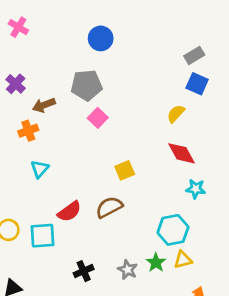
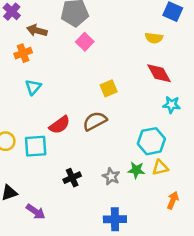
brown arrow: (44, 105) -> (37, 30), turned 36
yellow semicircle: (176, 114) -> (154, 38), turned -126
green star: (156, 263) -> (136, 170), turned -30

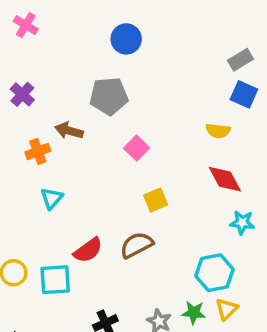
brown arrow: (37, 30) -> (69, 131), moved
pink square: (85, 42) -> (137, 148), moved
yellow triangle: (160, 168) -> (227, 309), turned -30

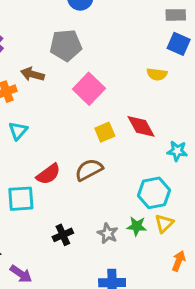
gray rectangle: (240, 60) -> (176, 15), turned 30
pink square: (137, 148) -> (89, 89), size x1.5
red diamond: (225, 179) -> (141, 126), moved

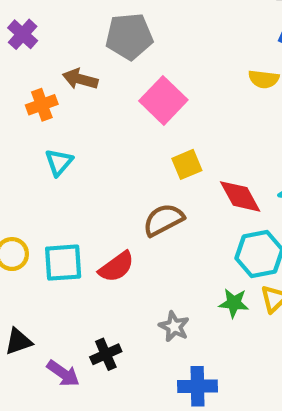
red diamond: (141, 126) -> (240, 196), moved
red semicircle: (48, 174) -> (116, 267), moved
gray star: (108, 233) -> (174, 327), moved
black cross: (63, 235) -> (106, 354), moved

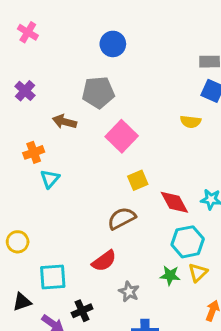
orange cross: (42, 105) -> (34, 152), moved
cyan square: (63, 263) -> (53, 277), moved
red semicircle: (116, 267) -> (104, 261), moved

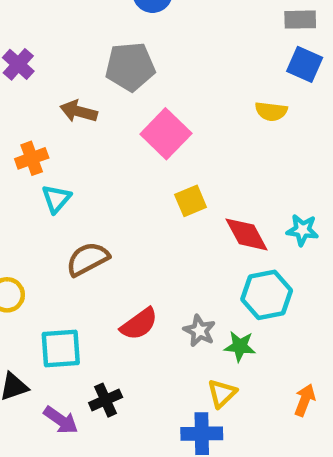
brown semicircle: (122, 218) -> (88, 259), moved
yellow triangle: (198, 273) -> (222, 393), moved
gray star: (129, 292) -> (200, 331), moved

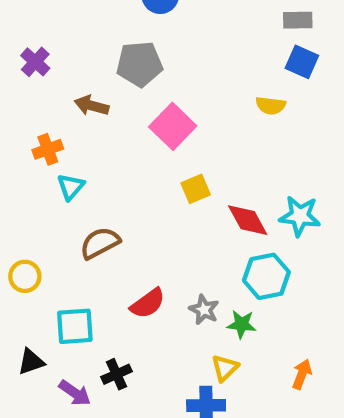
cyan star: (302, 230) -> (300, 216), size x1.4

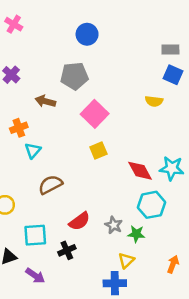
yellow square: (196, 189) -> (98, 151), moved
black cross: (116, 374) -> (67, 250), moved

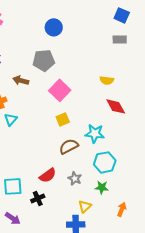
blue square: (173, 75) -> (122, 15), moved
cyan star: (172, 168) -> (95, 133), moved
red diamond: (140, 171) -> (116, 106), moved
brown semicircle: (50, 185) -> (69, 146), moved
green star: (136, 234) -> (102, 187), moved

